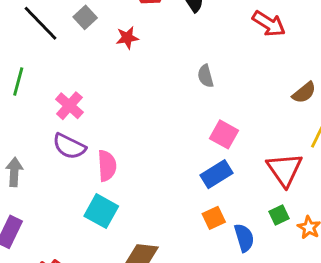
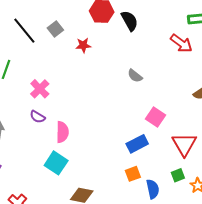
gray semicircle: (206, 76) -> (135, 76), turned -42
pink square: (224, 134) -> (156, 117), moved
purple semicircle: (69, 146) -> (38, 117), size x0.7

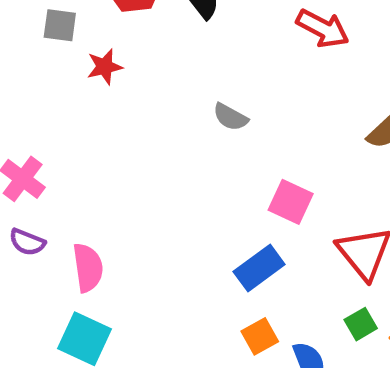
gray square: (55, 29) -> (60, 25), moved, turned -35

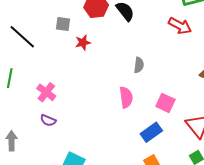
gray semicircle: (230, 117) -> (139, 65), turned -112
pink semicircle: (88, 268) -> (126, 97), moved

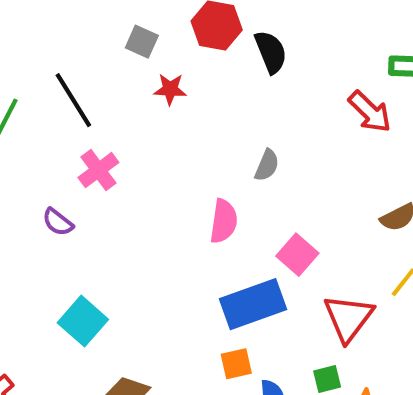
black line: (22, 37) -> (73, 100), moved
pink cross: (46, 92) -> (98, 170), moved
blue rectangle: (151, 132) -> (253, 304), size x1.4

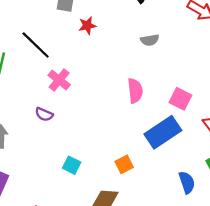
gray semicircle: (267, 165) -> (150, 40), moved, turned 72
cyan square: (83, 321) -> (72, 165), size x0.7
orange square: (236, 364) -> (124, 164), moved

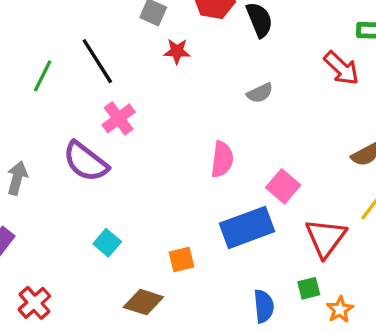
gray semicircle: (150, 40) -> (260, 93), turned -30
purple semicircle: (44, 114) -> (86, 162), size x1.8

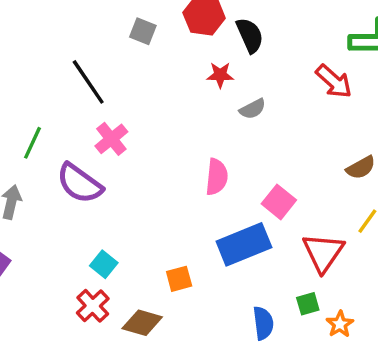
red star: (177, 51) -> (220, 75), moved
green line: (43, 76) -> (33, 143), moved
red cross: (34, 303) -> (93, 306), moved

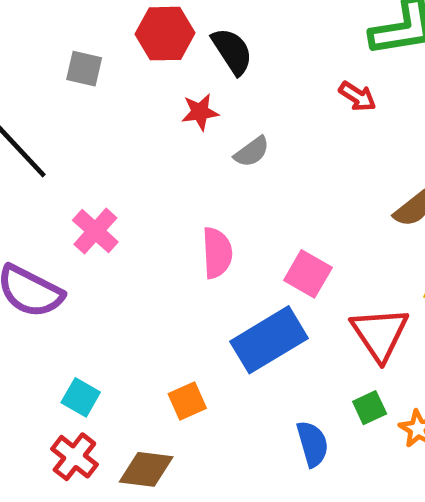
red arrow: (334, 81) -> (357, 96), size x0.7
pink cross: (111, 139) -> (95, 231), moved

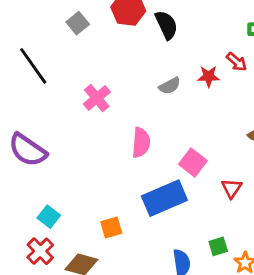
gray square: (84, 69) -> (78, 23), turned 30
red star: (200, 112) -> (209, 76), moved
pink cross: (95, 231) -> (97, 98), moved
red triangle: (380, 334) -> (232, 188), moved, size x0.6

